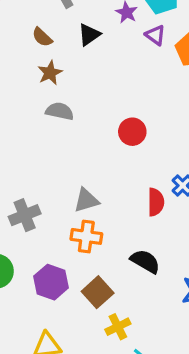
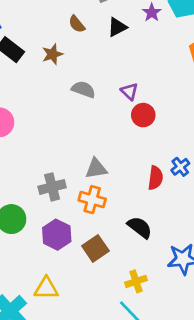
purple triangle: (155, 35) -> (129, 91), moved
brown star: (50, 73) -> (52, 54), moved
gray cross: (25, 215) -> (52, 187), moved
yellow cross: (118, 327) -> (136, 281), moved

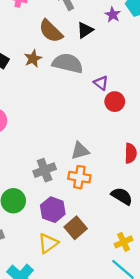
brown semicircle: (77, 24) -> (51, 31), size x1.6
gray semicircle: (83, 89) -> (68, 63), moved, size x1.5
brown square: (95, 248) -> (76, 228), moved
yellow triangle: (46, 288) -> (48, 243), moved, turned -30

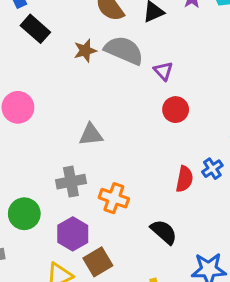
brown star: (33, 59) -> (85, 51), moved
purple triangle: (101, 83) -> (163, 71), moved
gray triangle: (80, 151) -> (91, 135), moved

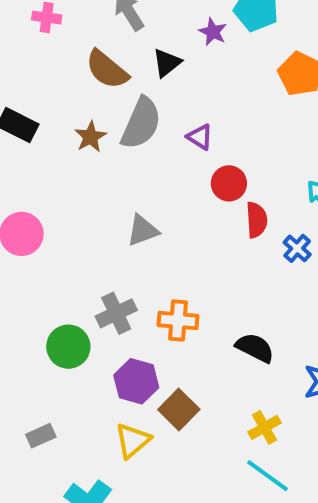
gray semicircle: (124, 50) -> (141, 123), turned 105
gray triangle: (91, 135) -> (143, 230), moved
red semicircle: (184, 179) -> (257, 220), moved
green circle: (24, 214) -> (68, 347), moved

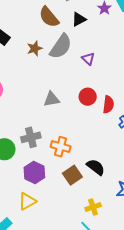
red circle: (229, 183) -> (88, 97), moved
brown square: (179, 410) -> (72, 175), moved

